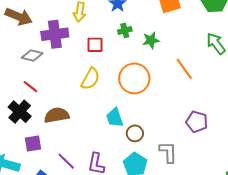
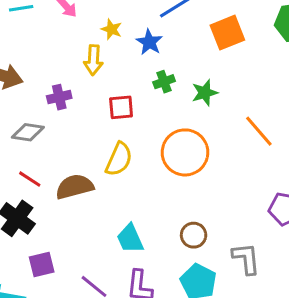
purple cross: (55, 34) -> (59, 97), size x0.6
brown semicircle: (57, 115) -> (75, 187), moved
cyan trapezoid: (115, 118) -> (130, 239), moved

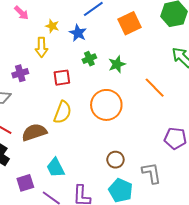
cyan trapezoid: (130, 239) -> (55, 168), moved
purple square: (42, 265) -> (25, 183), moved

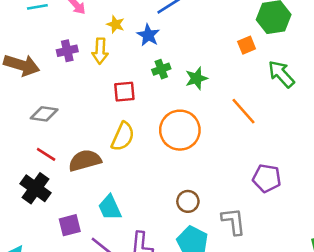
orange square: (129, 23) -> (247, 45), moved, size x0.6
purple cross: (20, 73) -> (67, 51), moved

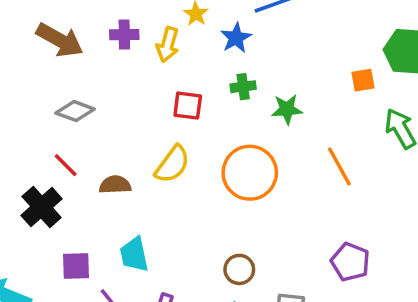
brown semicircle: (85, 160) -> (115, 185), size x0.7

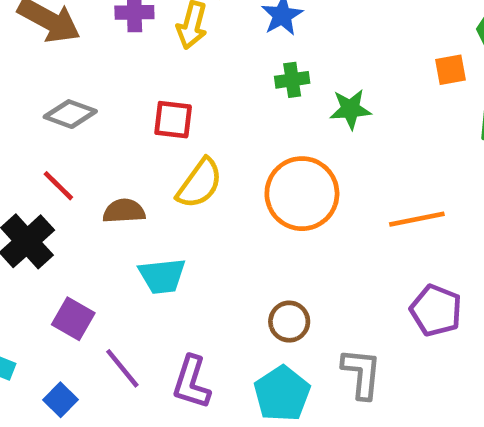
red square: (188, 106) -> (173, 120), moved
orange line: (339, 166) -> (417, 219), moved, turned -72
cyan trapezoid: (134, 254) -> (162, 276), moved, turned -84
purple square: (76, 266) -> (73, 319), turned 32

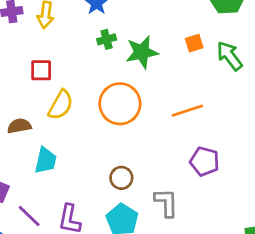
orange square: (451, 70) -> (194, 43), moved
green star: (350, 109) -> (142, 52), size x1.4
cyan trapezoid: (162, 276) -> (46, 160), turned -64

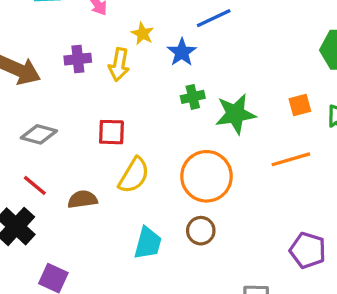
orange line: (187, 111) -> (291, 159), moved
cyan trapezoid: (46, 160) -> (148, 243), moved
brown circle: (121, 178) -> (201, 231), moved

